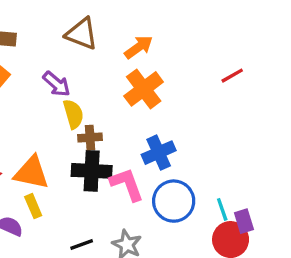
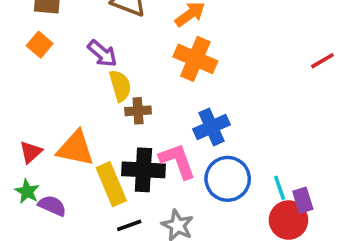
red line: (232, 76) -> (322, 61), moved
orange cross: (144, 89) -> (195, 59), turned -30
black cross: (92, 171) -> (143, 170), moved
yellow rectangle: (33, 206) -> (111, 184), moved, size x1.6

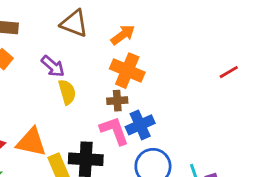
brown cross: (138, 111) -> (117, 101), moved
pink L-shape: (177, 161) -> (114, 131), moved

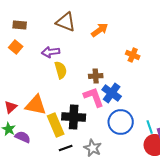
purple arrow: (53, 66) -> (51, 52), turned 132
orange cross: (127, 71) -> (133, 55), moved, size x0.6
blue cross: (140, 125) -> (112, 93), turned -30

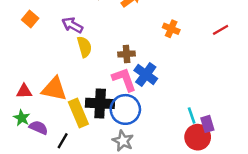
purple arrow: (51, 52) -> (72, 25), turned 36
red triangle: (11, 107) -> (24, 91), turned 40
blue circle: (121, 122) -> (125, 109), moved
black line: (66, 148) -> (63, 141), moved, turned -40

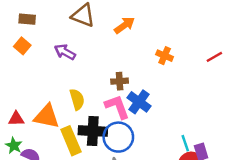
yellow semicircle: (84, 47) -> (77, 99), moved

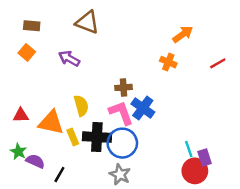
orange arrow: (124, 25) -> (183, 34), moved
red triangle: (16, 119) -> (21, 115), moved
yellow rectangle: (71, 141) -> (73, 137), moved, size x0.6

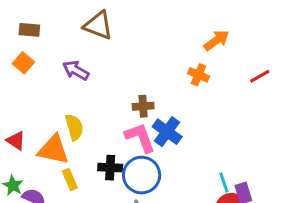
yellow semicircle: (81, 106) -> (74, 127), moved
red triangle: (21, 115) -> (16, 141), turned 35
yellow rectangle: (73, 137) -> (70, 180), moved
black cross: (97, 137) -> (110, 168), size x0.7

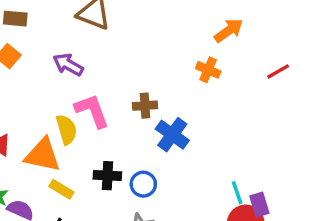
pink L-shape: (140, 138) -> (92, 111), moved
blue circle: (142, 175) -> (143, 184), size x0.6
yellow rectangle: (70, 180) -> (61, 189), turned -36

